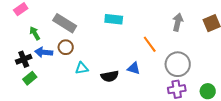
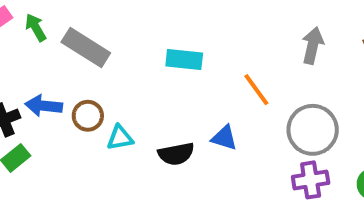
cyan rectangle: (114, 19) -> (184, 60), moved
green arrow: (35, 33) -> (36, 27), moved
brown circle: (66, 47) -> (88, 116), moved

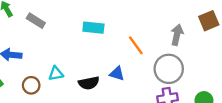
gray arrow: (313, 46) -> (177, 35), moved
gray rectangle: (86, 48) -> (36, 21), size x0.7
brown circle: (88, 116) -> (31, 85), moved

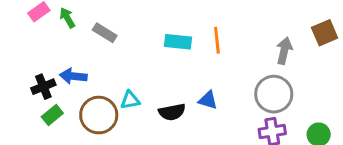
orange line: (136, 45) -> (217, 40), moved, turned 30
brown circle: (31, 85) -> (99, 115), size x1.6

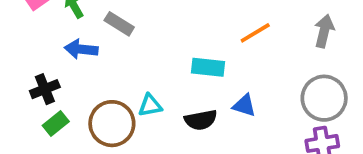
orange line: (217, 40) -> (255, 33), turned 65
cyan rectangle: (178, 42) -> (208, 67), moved
gray arrow: (284, 51) -> (324, 31), moved
blue arrow: (73, 76) -> (81, 49), moved

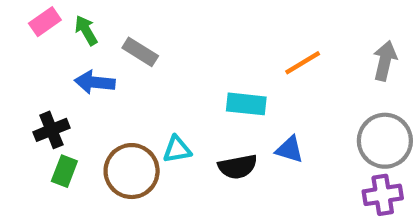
green rectangle: (56, 124) -> (64, 171), turned -30

